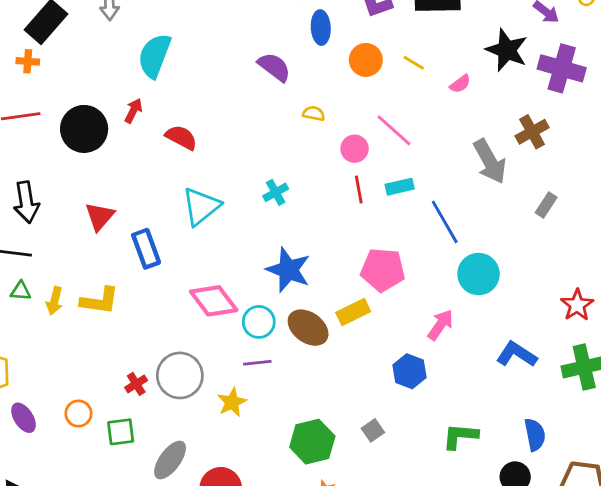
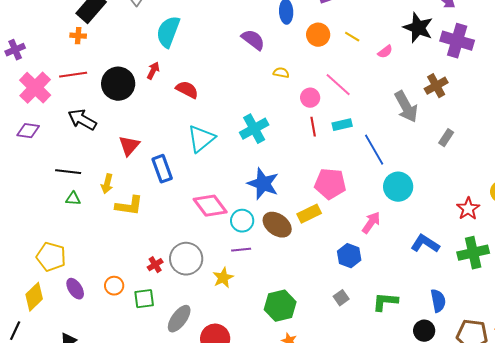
cyan cross: (276, 192) -> (254, 129), size x1.6
black arrow: (26, 202) -> (82, 120), moved, turned 128
yellow arrow: (54, 301) -> (107, 184), moved
gray square: (373, 430) -> (341, 298), moved

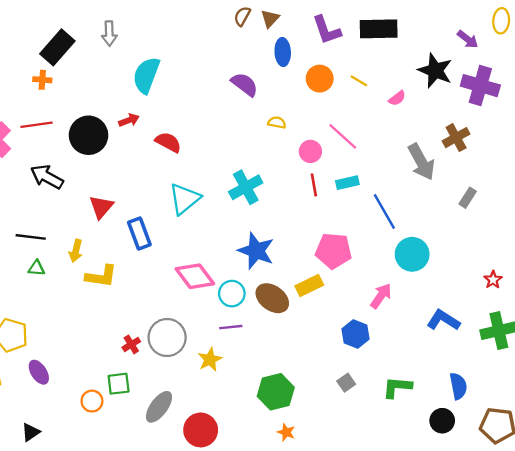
red arrow: (153, 71) -> (129, 120), turned 42
red star: (468, 209) -> (493, 280), size x0.7
orange circle: (114, 286) -> (92, 401), moved

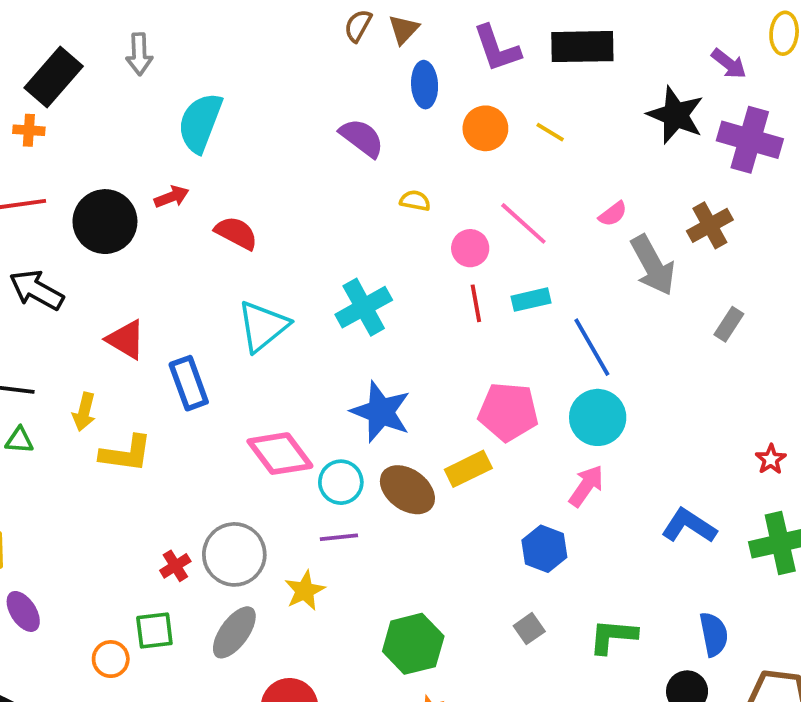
pink semicircle: (397, 98) -> (613, 214), moved
red triangle: (101, 207) -> (126, 339), turned -40
cyan circle: (412, 254) -> (598, 417), moved
gray ellipse: (159, 407) -> (234, 632), moved

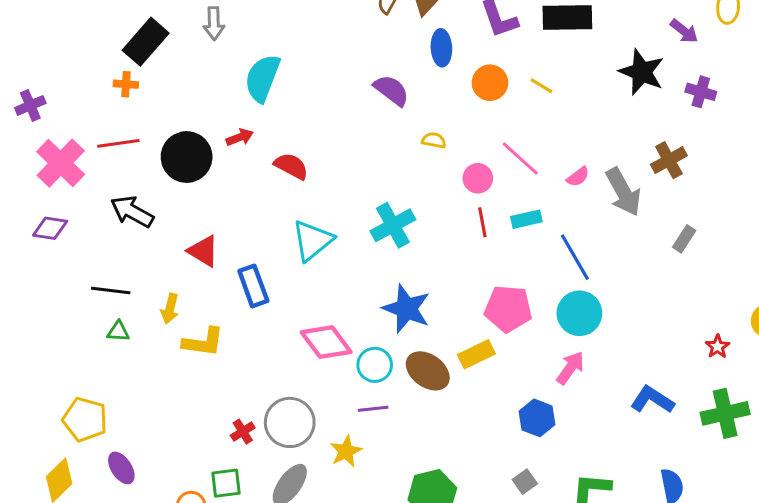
purple cross: (750, 140) -> (701, 92), size x0.6
pink semicircle: (613, 214) -> (578, 177), moved

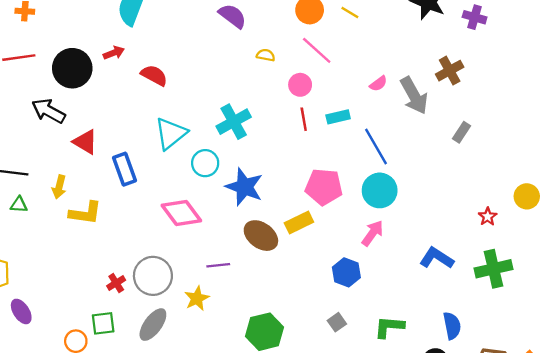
pink line: (520, 159) -> (317, 50), moved
black arrow: (132, 212) -> (49, 111), moved
cyan circle: (375, 365) -> (205, 163), moved

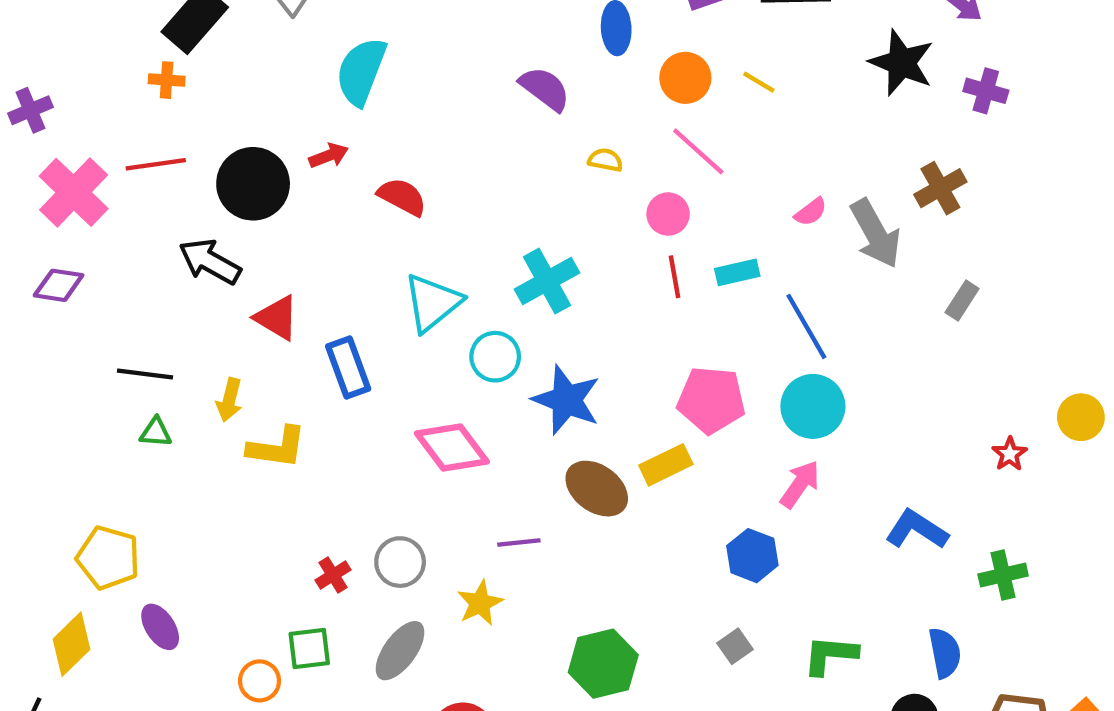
green cross: (494, 269) -> (1003, 575), moved, size x0.7
gray circle: (153, 276) -> (400, 562), size x0.7

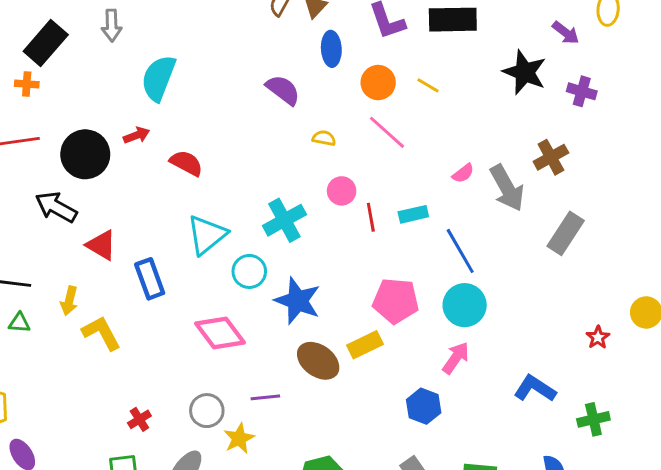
pink circle: (668, 214) -> (342, 191), moved
gray rectangle: (962, 300) -> (566, 233), size x1.6
yellow L-shape: (277, 447) -> (101, 333), turned -126
gray circle: (400, 562) -> (207, 411), moved

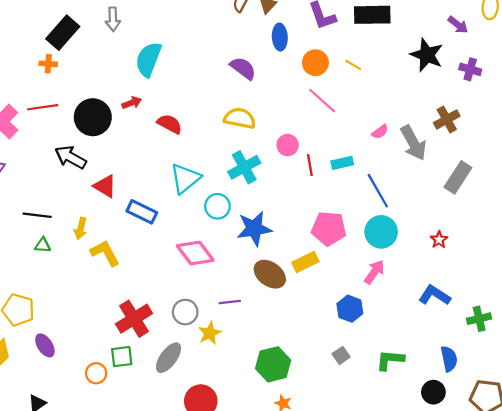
yellow semicircle: (324, 138) -> (240, 118), moved, size x1.8
blue rectangle: (150, 279) -> (142, 212), turned -44
blue star: (298, 301) -> (254, 229), turned -30
red star: (598, 337) -> (439, 240), moved
red cross: (139, 419) -> (134, 319), size x2.0

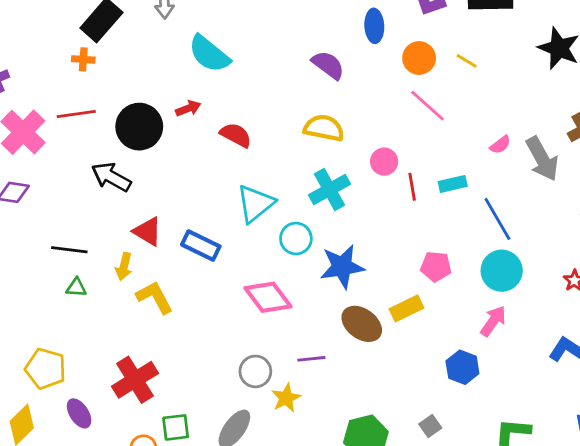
cyan semicircle: (148, 59) -> (209, 54), turned -72
red triangle: (105, 186) -> (148, 232), moved
pink pentagon: (329, 229) -> (436, 267), size x0.7
red cross: (134, 319) -> (135, 380), moved
gray square: (341, 355) -> (430, 426), moved

